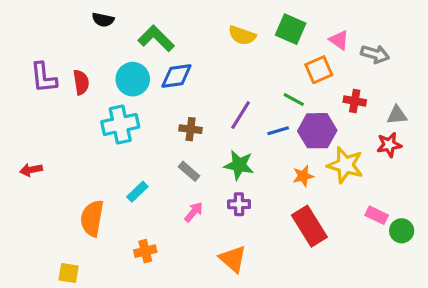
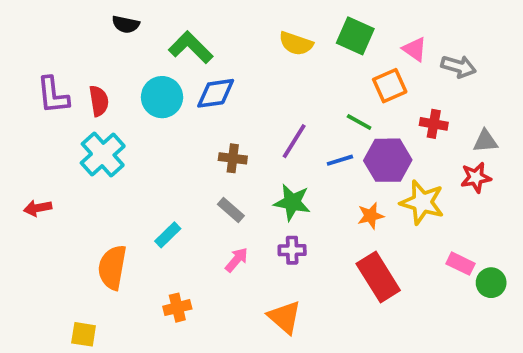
cyan cross: (120, 124) -> (103, 154), moved, turned -30

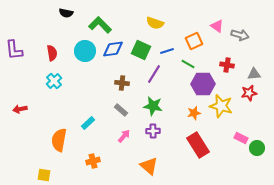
green square: (355, 36) -> (141, 50), moved
orange square: (390, 86) -> (194, 41), moved
purple L-shape: (53, 95) -> (14, 50), moved
cyan cross: (103, 154) -> (54, 81), size x0.7
blue line: (340, 160) -> (167, 51), moved

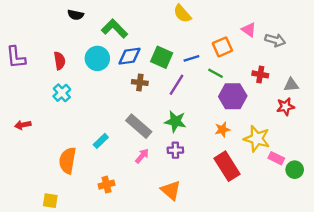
yellow semicircle: (155, 23) -> (182, 14), moved, turned 30
brown cross: (122, 83) -> (140, 82), moved
yellow star: (221, 106) -> (257, 139), moved
gray rectangle: (121, 110) -> (139, 126), size x1.6

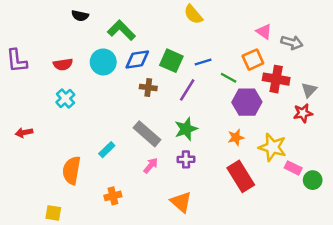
orange square: (222, 47) -> (253, 60), moved
red semicircle: (59, 61) -> (63, 64), turned 90
red cross: (260, 74) -> (276, 79), size x1.5
gray triangle: (291, 85) -> (309, 90), turned -42
green star: (175, 121) -> (186, 129), turned -30

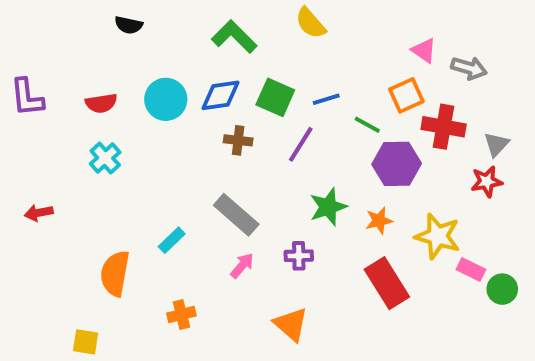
green L-shape: (121, 30) -> (234, 37), moved
green star: (186, 129) -> (328, 207), moved

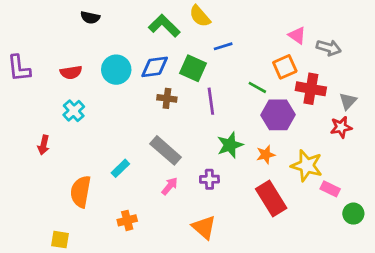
yellow semicircle: (311, 23) -> (200, 16), moved
blue line: (326, 99) -> (223, 46), moved
purple line: (301, 144) -> (211, 101), turned -40
red arrow: (39, 213) -> (44, 145), moved, turned -66
green circle: (502, 289) -> (353, 214), moved

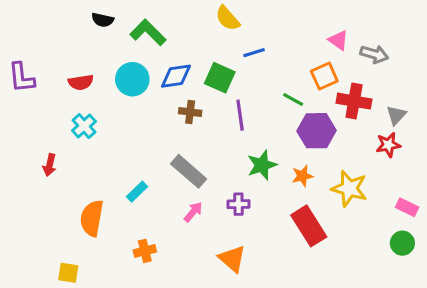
green L-shape: (164, 26) -> (148, 32), moved
pink rectangle: (330, 189) -> (407, 207), moved

